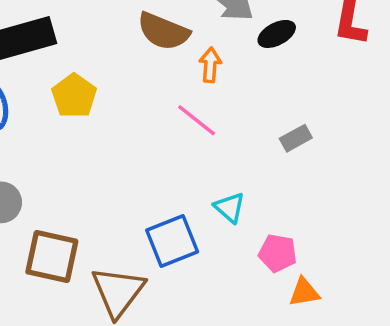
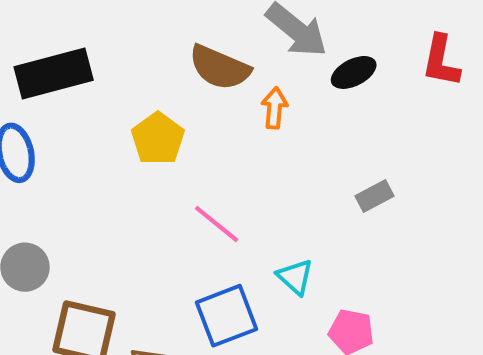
yellow pentagon: (74, 96) -> (158, 139), moved
pink line: (197, 120) -> (217, 224), moved

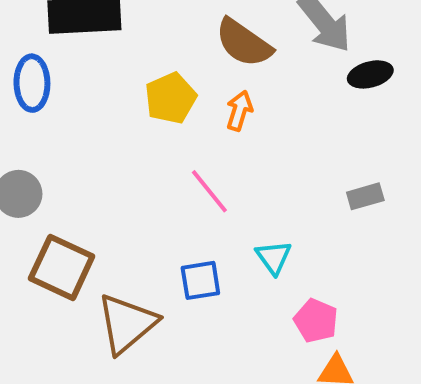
orange arrow: (274, 108) -> (239, 111), moved
blue square: (226, 316) -> (200, 280), size x0.7

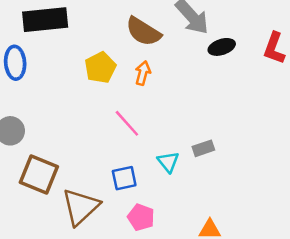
gray rectangle: (365, 196) -> (203, 148), moved
pink pentagon: (316, 321) -> (141, 217), moved

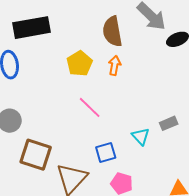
brown semicircle: (143, 32) -> (112, 31), turned 52
pink line: (127, 123) -> (90, 107), moved

